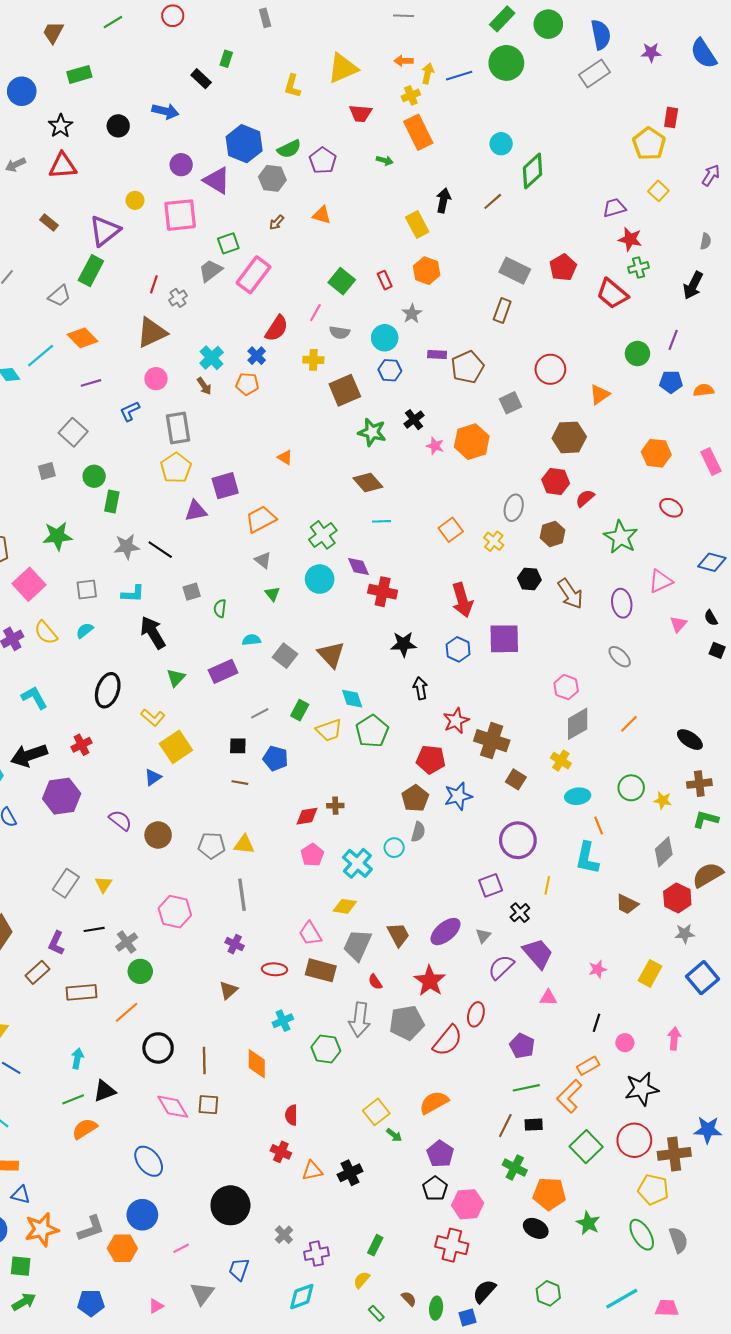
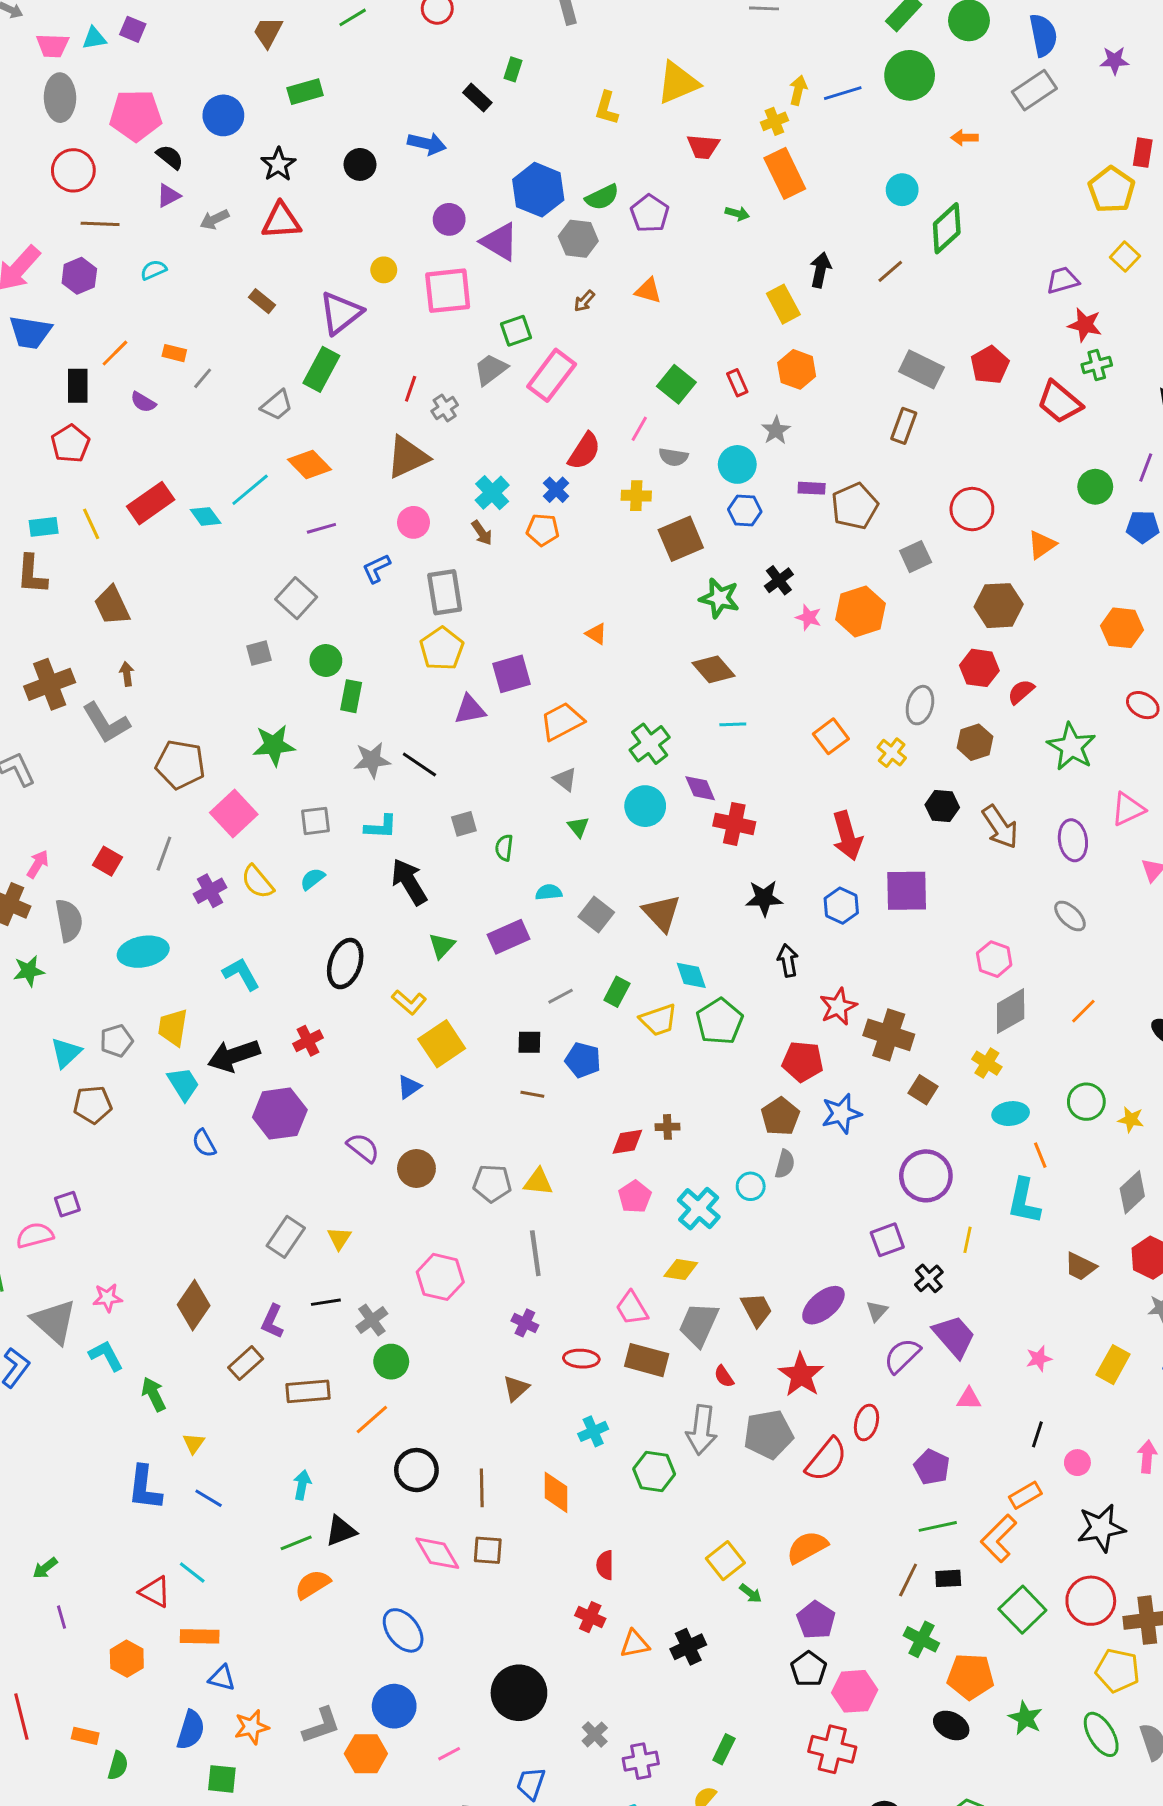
orange arrow: (404, 61) -> (965, 138), moved
orange star: (42, 1229) -> (252, 1727), size x0.7

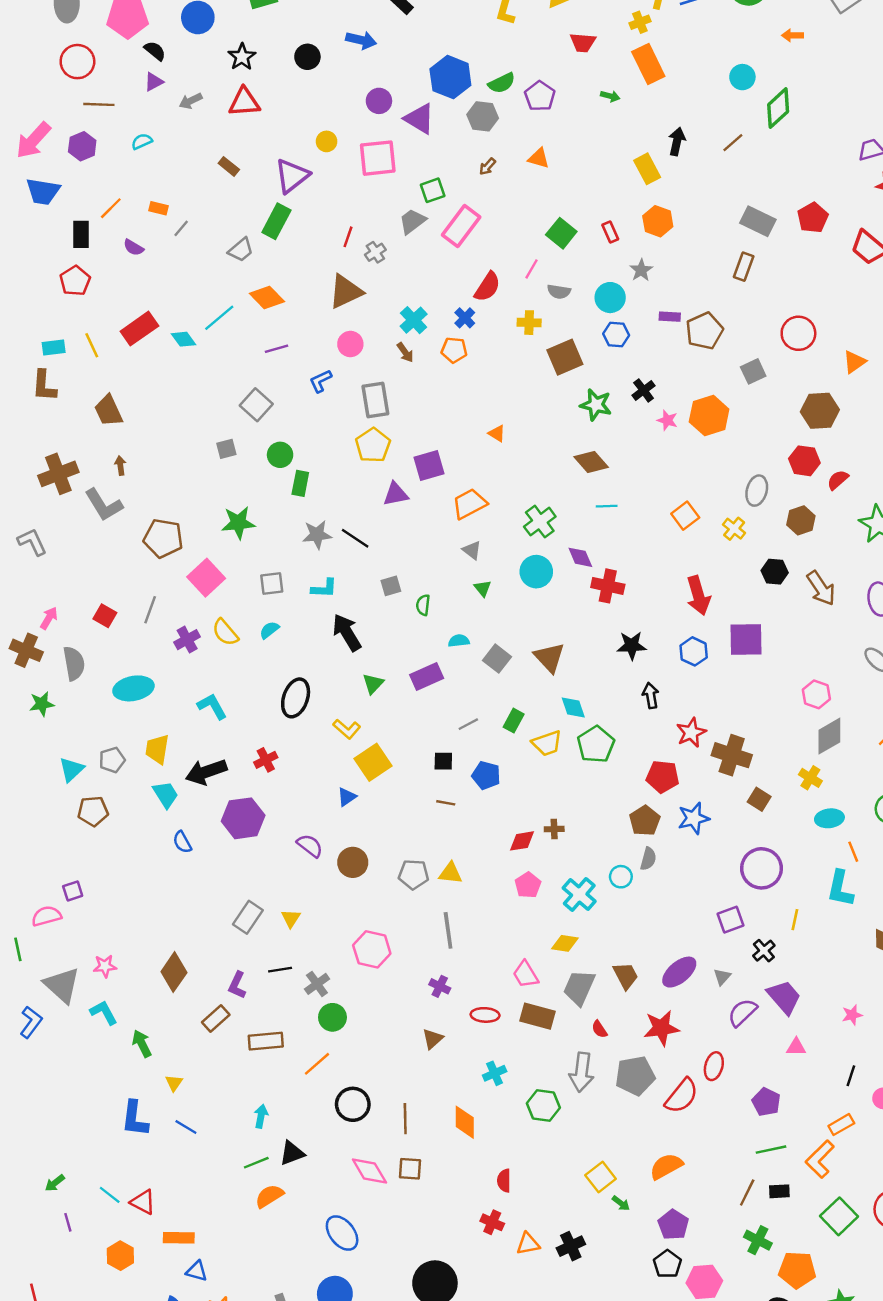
red star: (801, 1375) -> (661, 1028), turned 30
cyan line: (192, 1572) -> (110, 1195), moved

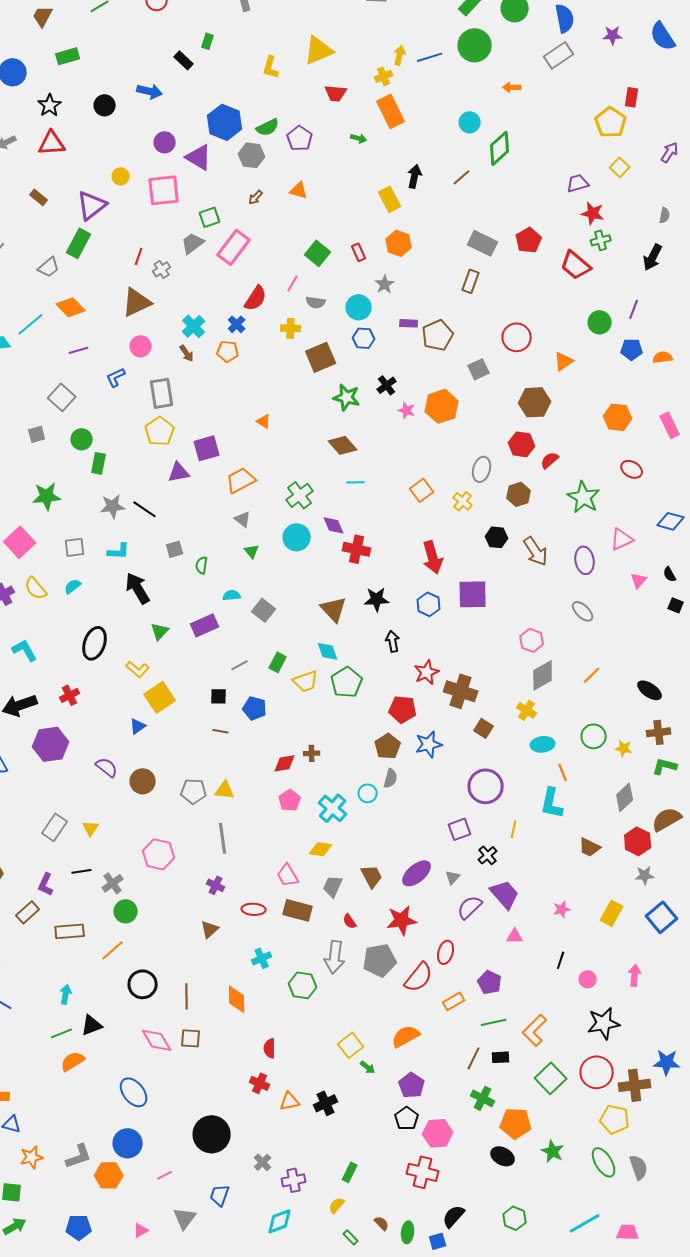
brown triangle: (549, 657) -> (334, 609), moved
gray trapezoid: (579, 988) -> (333, 886), size x0.7
orange rectangle: (841, 1125) -> (454, 1001), moved

